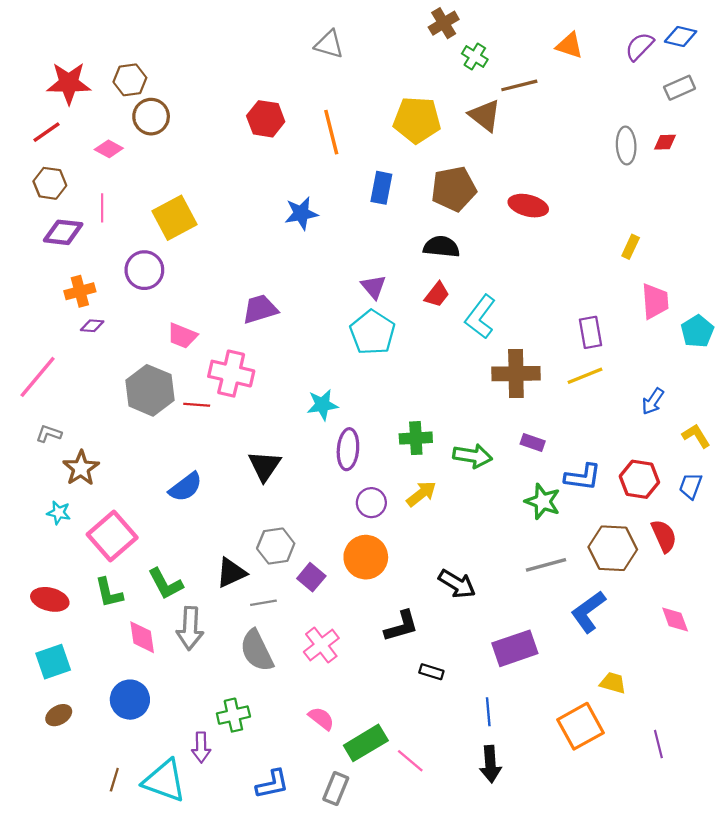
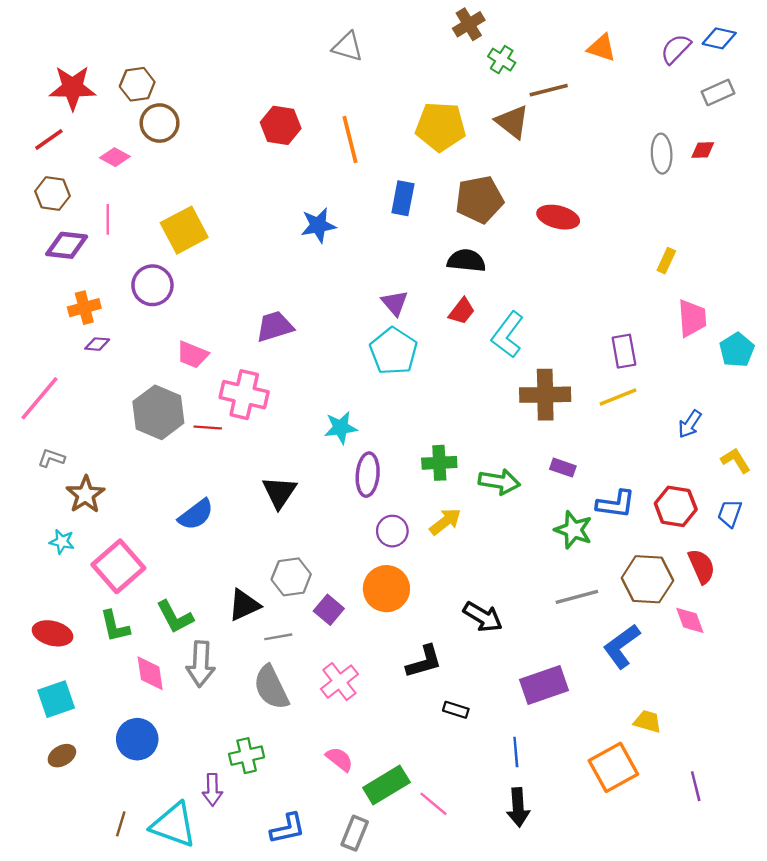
pink diamond: (675, 619) -> (690, 620), moved

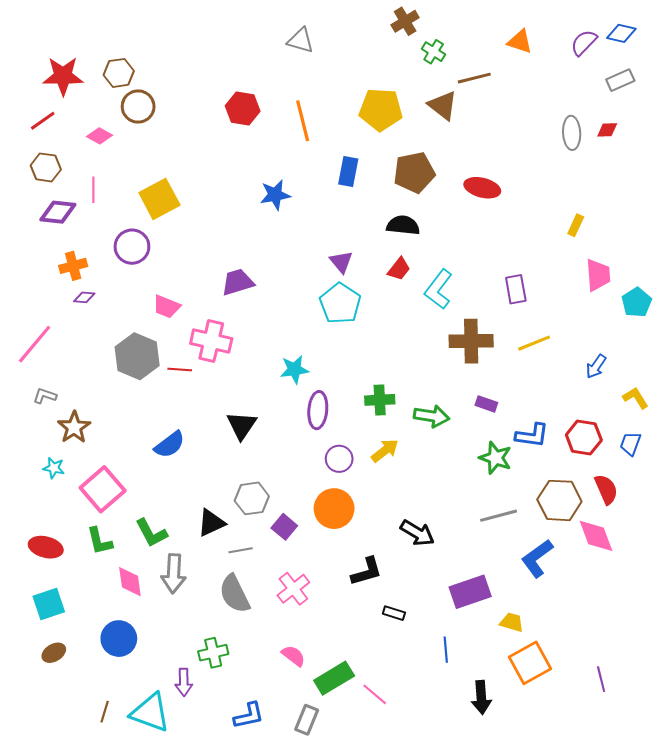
purple rectangle: (624, 351) -> (516, 289), moved
pink diamond: (690, 620) -> (596, 536), size x1.4
yellow trapezoid: (647, 722) -> (512, 622), moved
black arrow: (518, 807) -> (481, 697), moved

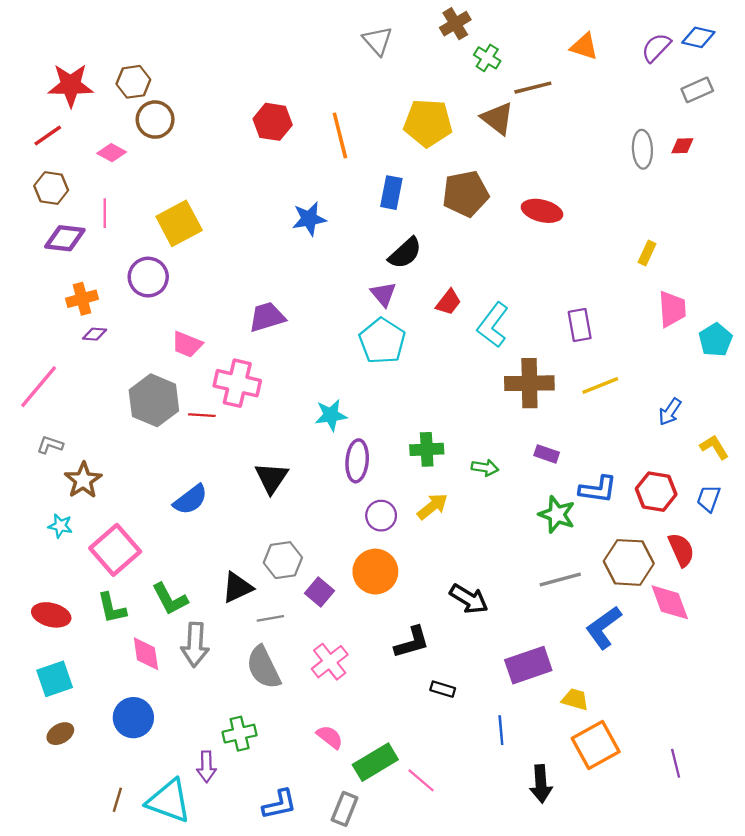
gray triangle: (301, 41) -> (378, 41), moved, turned 32
black semicircle: (403, 225) -> (405, 253), moved, turned 132
green arrow: (432, 416) -> (485, 468), size x0.7

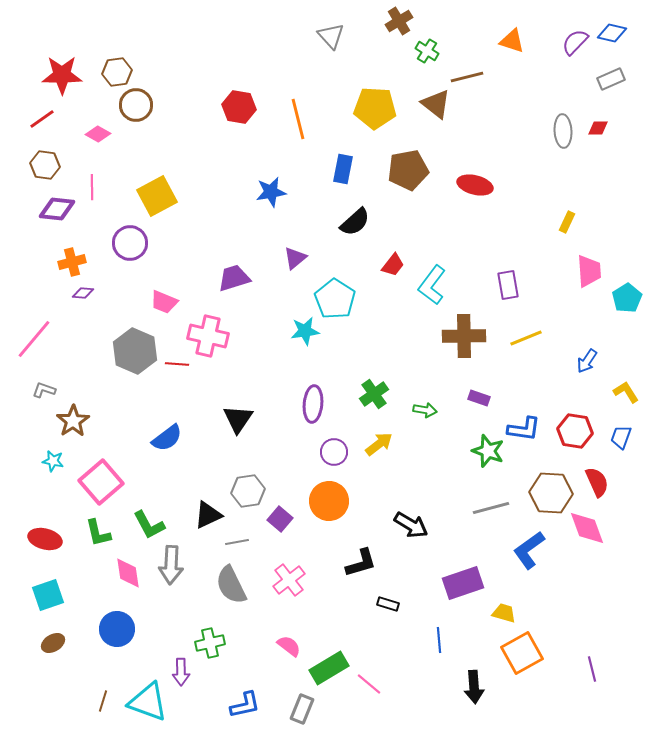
purple triangle: (383, 294) -> (295, 258), moved, turned 30
cyan star: (331, 415) -> (305, 331), moved
green cross: (427, 449) -> (374, 394), turned -32

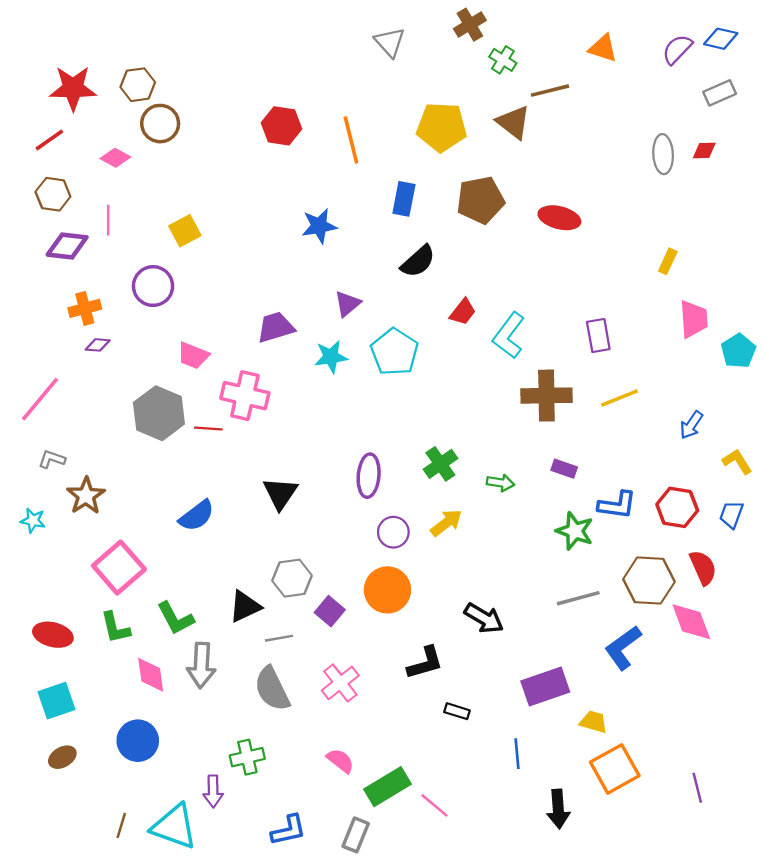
yellow square: (157, 196) -> (185, 231), size x0.7
cyan star: (305, 331) -> (331, 357), moved
cyan star: (53, 461) -> (33, 520), moved

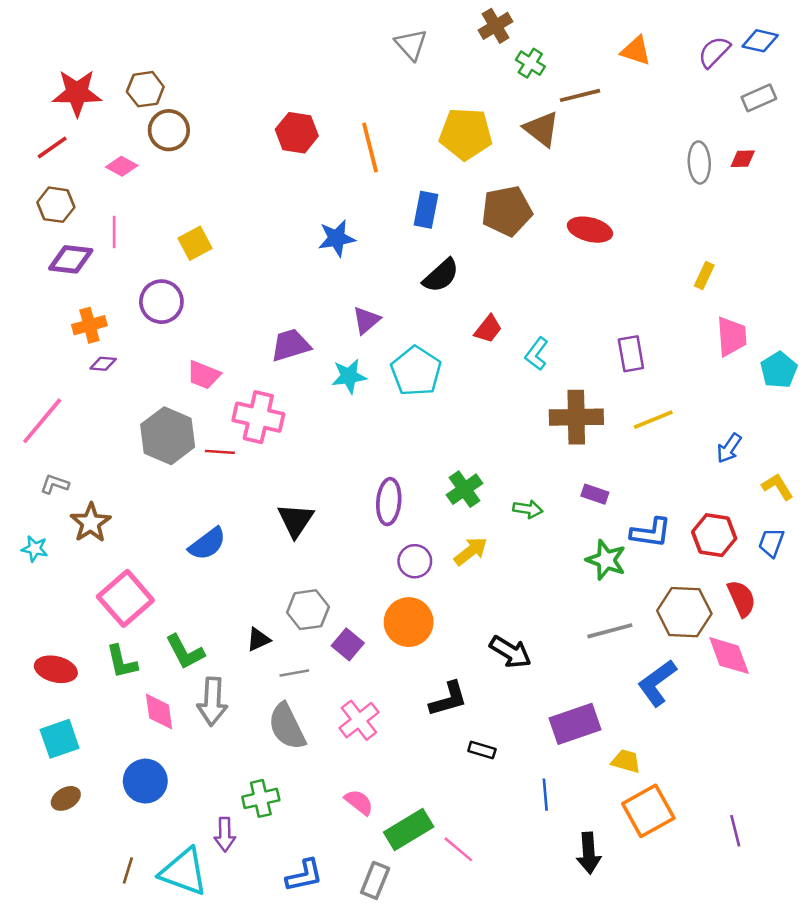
cyan L-shape: (509, 336) -> (537, 354), size x0.7
black triangle: (245, 606) -> (258, 639), size x0.7

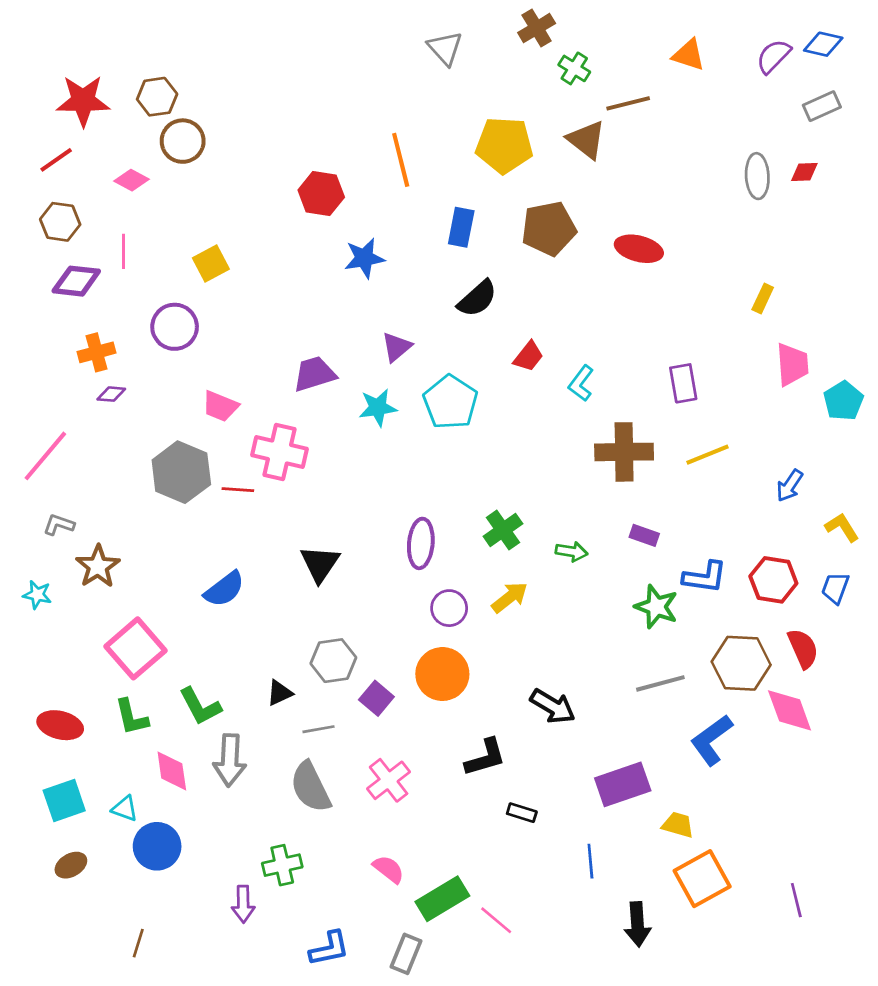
red hexagon: (297, 133) -> (321, 194), moved
cyan triangle: (184, 872) -> (125, 809), moved, size x0.5

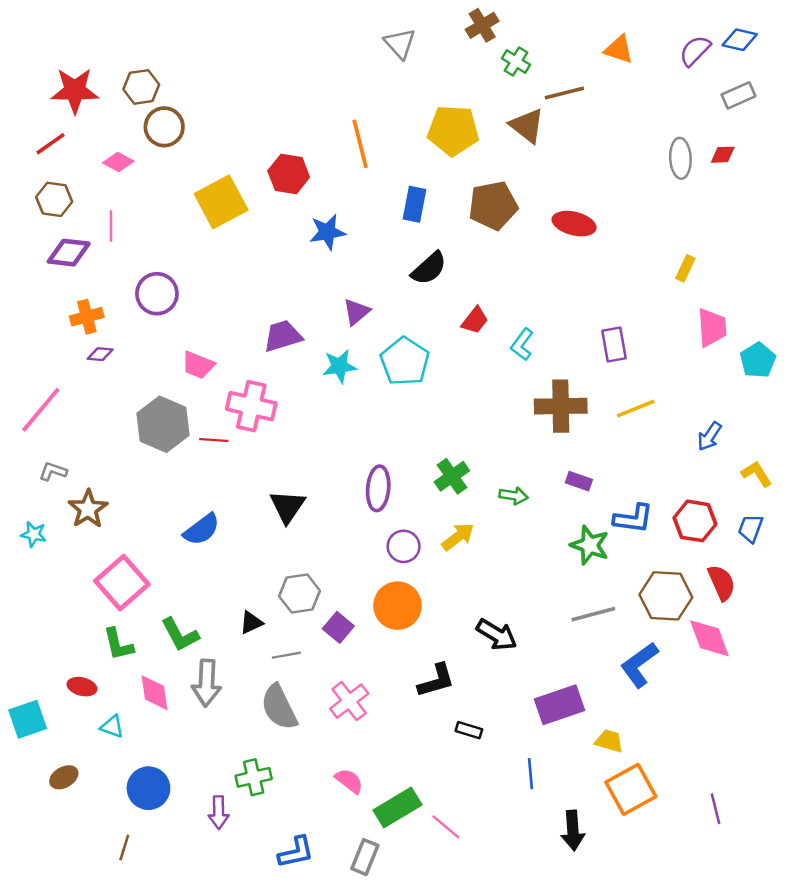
yellow square: (211, 264) -> (221, 202), moved, size x1.6
red ellipse: (60, 725) -> (82, 687), moved, size x0.7
cyan square: (64, 801) -> (28, 719), moved
blue circle: (157, 846) -> (148, 788), moved

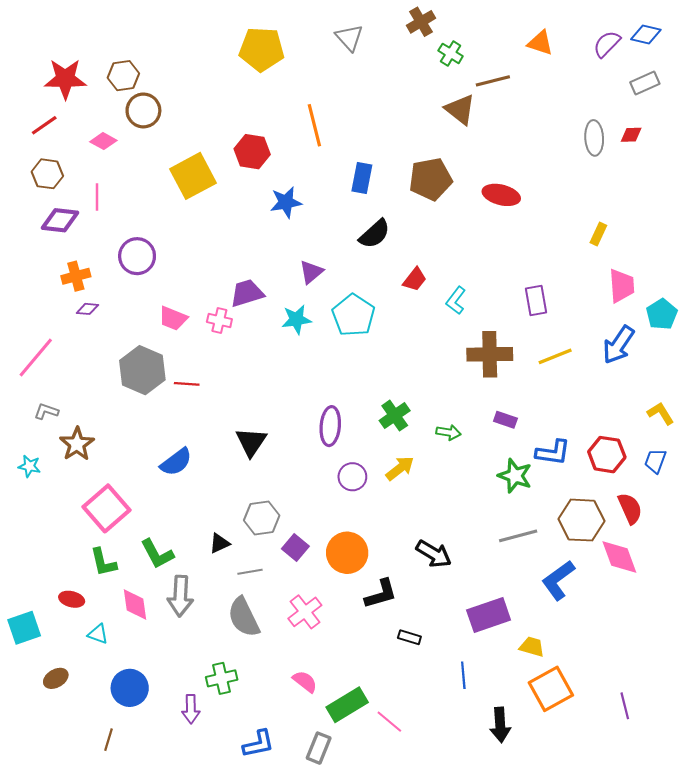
yellow pentagon: (453, 130) -> (262, 49), moved
pink cross: (251, 406) -> (219, 321), moved, size x0.6
blue arrow: (709, 436) -> (618, 345), moved, size x1.5
orange circle: (398, 606) -> (347, 553), moved

